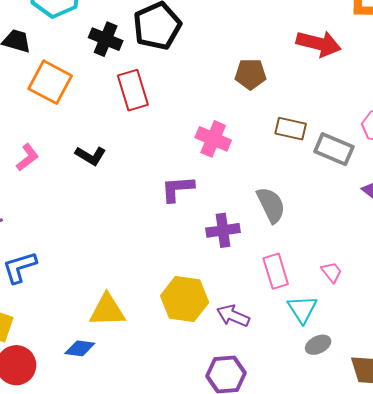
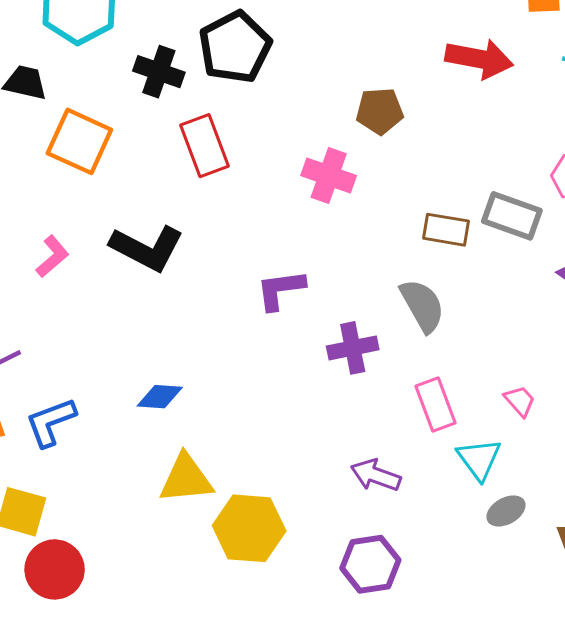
brown rectangle: (291, 129) -> (446, 230), moved
pink cross: (213, 139) -> (329, 176), moved
black L-shape: (91, 156) -> (147, 248), size x1.6
yellow hexagon: (185, 299) -> (249, 528), moved
blue diamond: (80, 348) -> (160, 397), moved

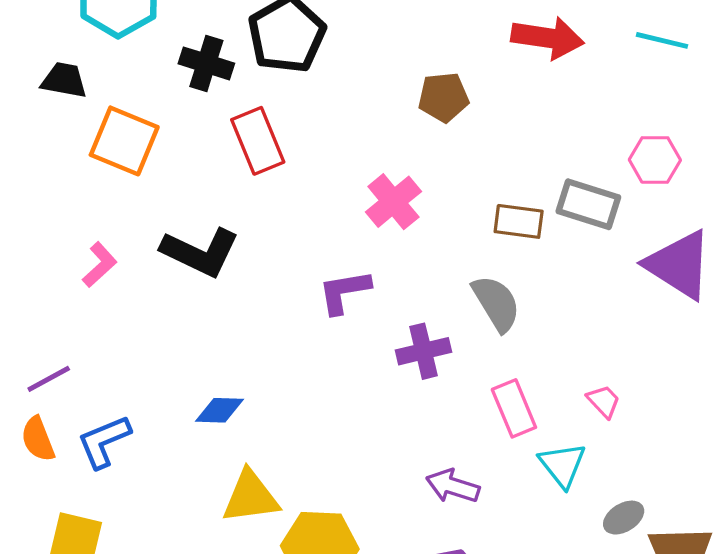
pink cross: (329, 176) -> (393, 202), moved, turned 33
gray ellipse: (506, 511) -> (624, 518), moved

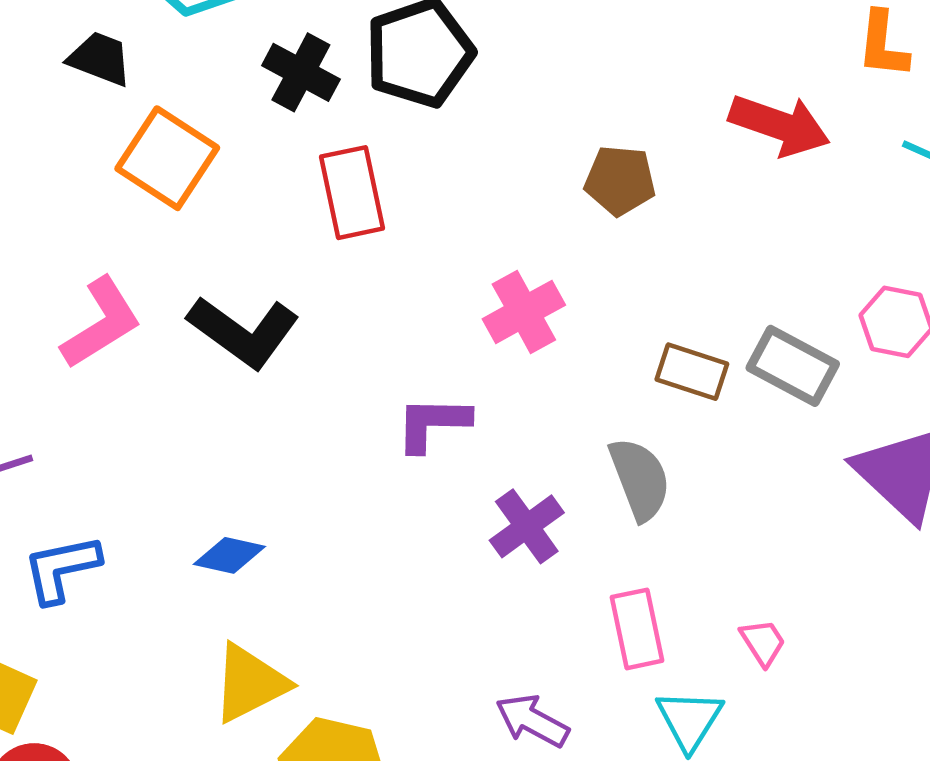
pink L-shape: (100, 265) -> (101, 323), size x1.5
purple cross: (424, 351) -> (527, 526), turned -33
yellow triangle: (251, 497) -> (250, 683), turned -30

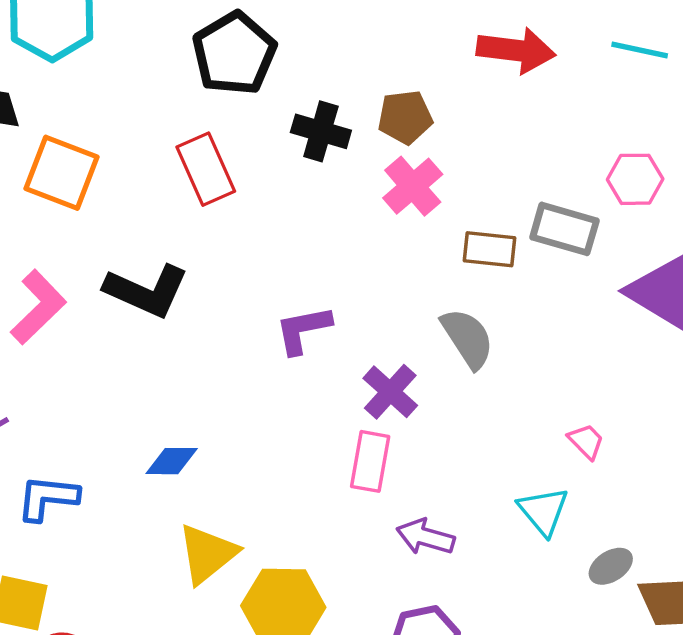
black cross: (301, 72) -> (321, 131), moved
pink cross: (524, 312) -> (413, 186), moved
blue L-shape: (61, 569) -> (48, 498), turned 30
pink rectangle: (637, 629) -> (370, 461), moved, turned 34

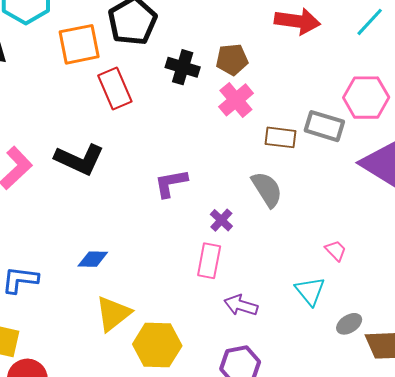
cyan line: (640, 50) -> (370, 22), turned -60
orange square: (62, 173) -> (79, 44), moved, turned -33
pink hexagon: (635, 179) -> (366, 98), size x1.4
purple cross: (390, 392) -> (221, 220), size x0.7

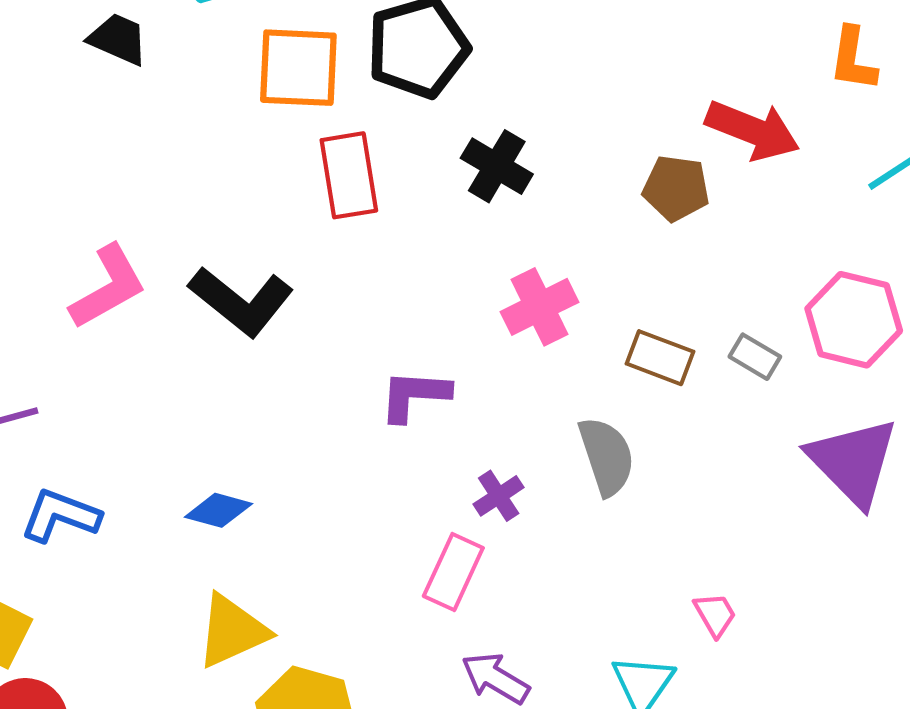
brown pentagon: (232, 60) -> (676, 188), moved
pink cross: (236, 100) -> (539, 307), moved
gray rectangle: (324, 126) -> (755, 357), size x0.6

